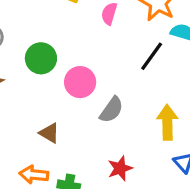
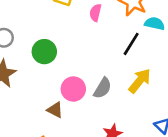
pink circle: (80, 82) -> (73, 89), moved
yellow arrow: (167, 122) -> (140, 81), moved, turned 44

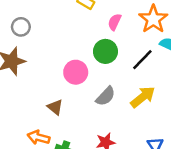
green circle: (44, 52) -> (105, 51), moved
pink circle: (73, 89) -> (76, 72), moved

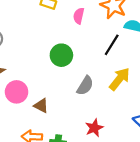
green circle: (105, 51) -> (61, 55), moved
pink circle: (76, 72) -> (17, 92), moved

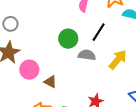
black line: (112, 45) -> (99, 32), moved
gray semicircle: (85, 86) -> (87, 55), moved, turned -114

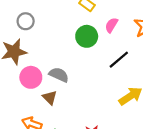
green circle: (68, 39) -> (87, 36), moved
gray semicircle: (87, 55) -> (59, 75), moved

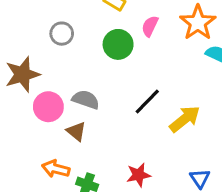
gray circle: (26, 21) -> (62, 34), moved
black line: (119, 60) -> (147, 101), moved

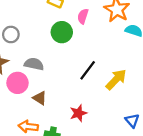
gray circle: (62, 34) -> (11, 34), moved
gray semicircle: (86, 100) -> (34, 64), moved
red star: (138, 175) -> (78, 113), moved

